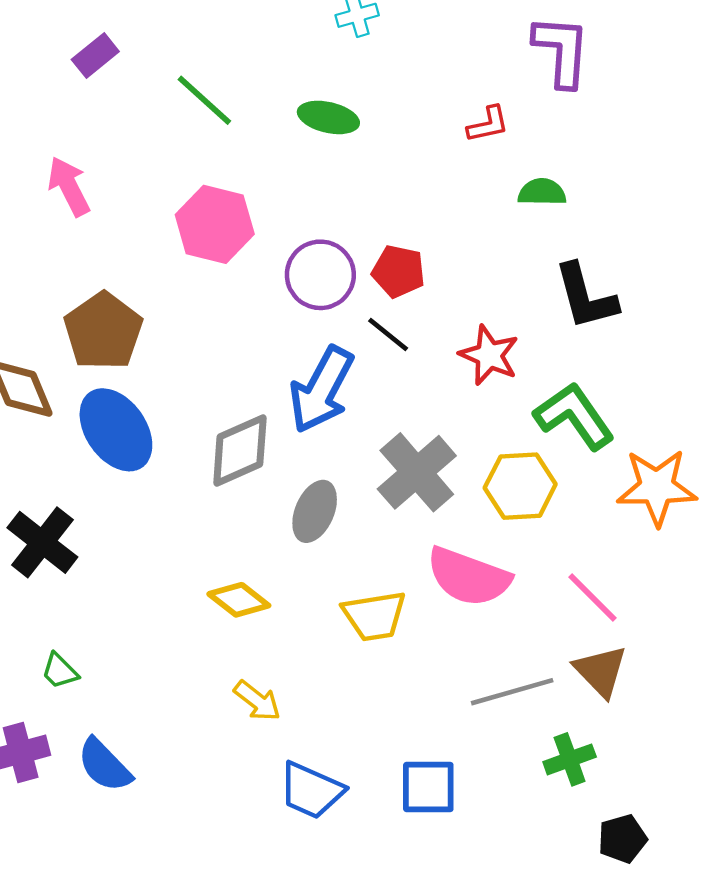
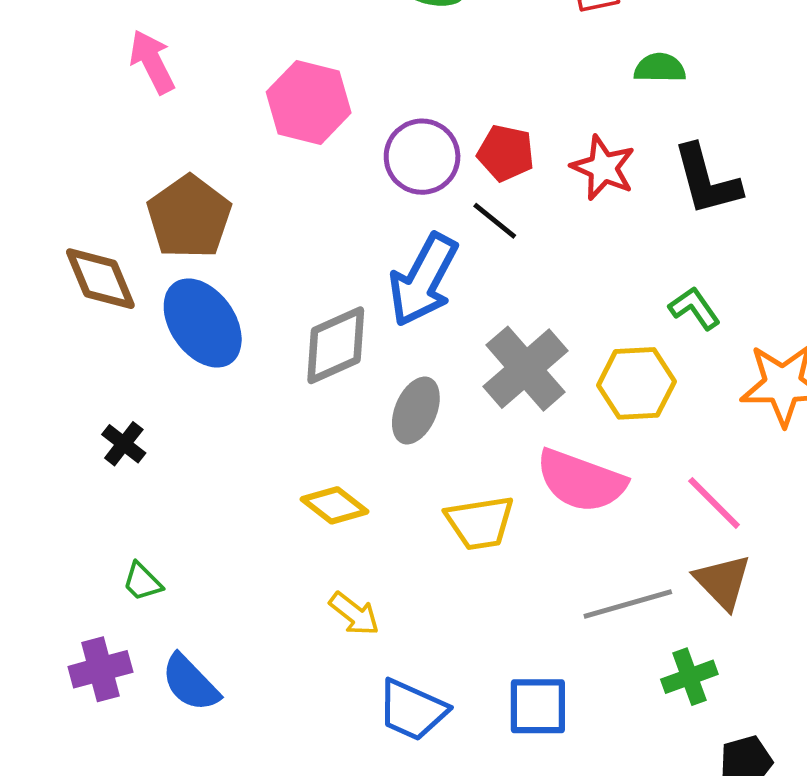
red star: (489, 355) -> (603, 168), moved
green L-shape: (574, 416) -> (694, 308), size x0.6
black cross: (42, 542) -> (124, 444), size x0.6

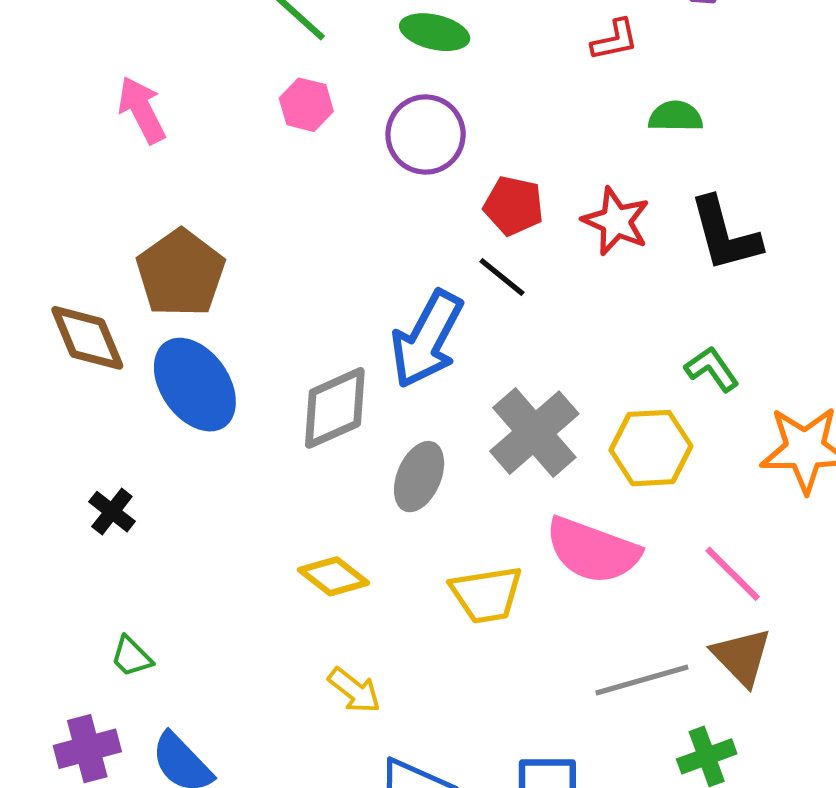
pink hexagon: (309, 102) -> (306, 105), moved, size x0.6
purple circle: (422, 157) -> (426, 134), moved

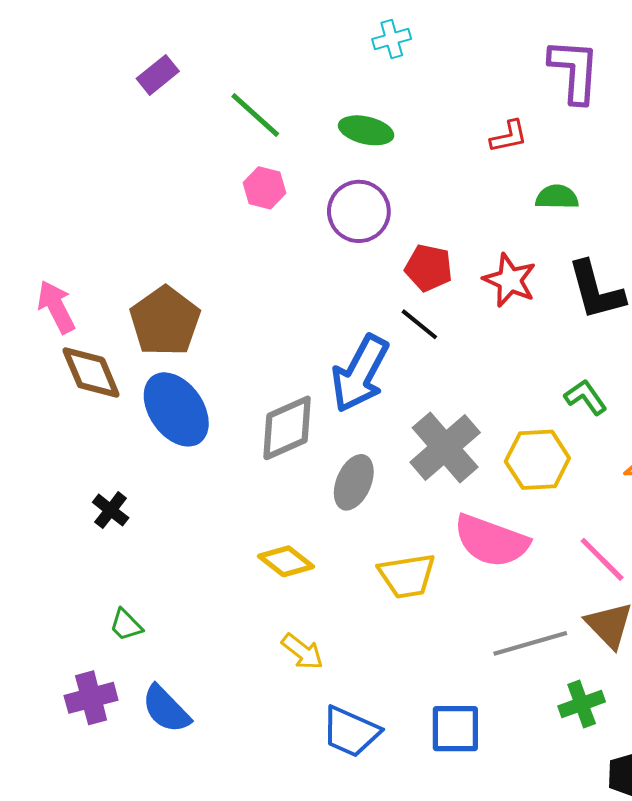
pink arrow: (142, 110) -> (56, 307), moved

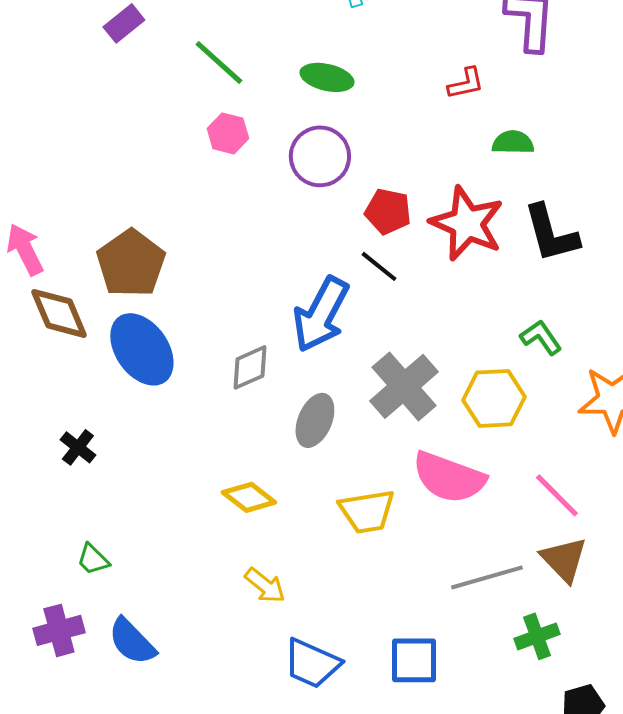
red star: (510, 280) -> (467, 223), size x1.4
gray diamond: (287, 428) -> (250, 367), size x0.7

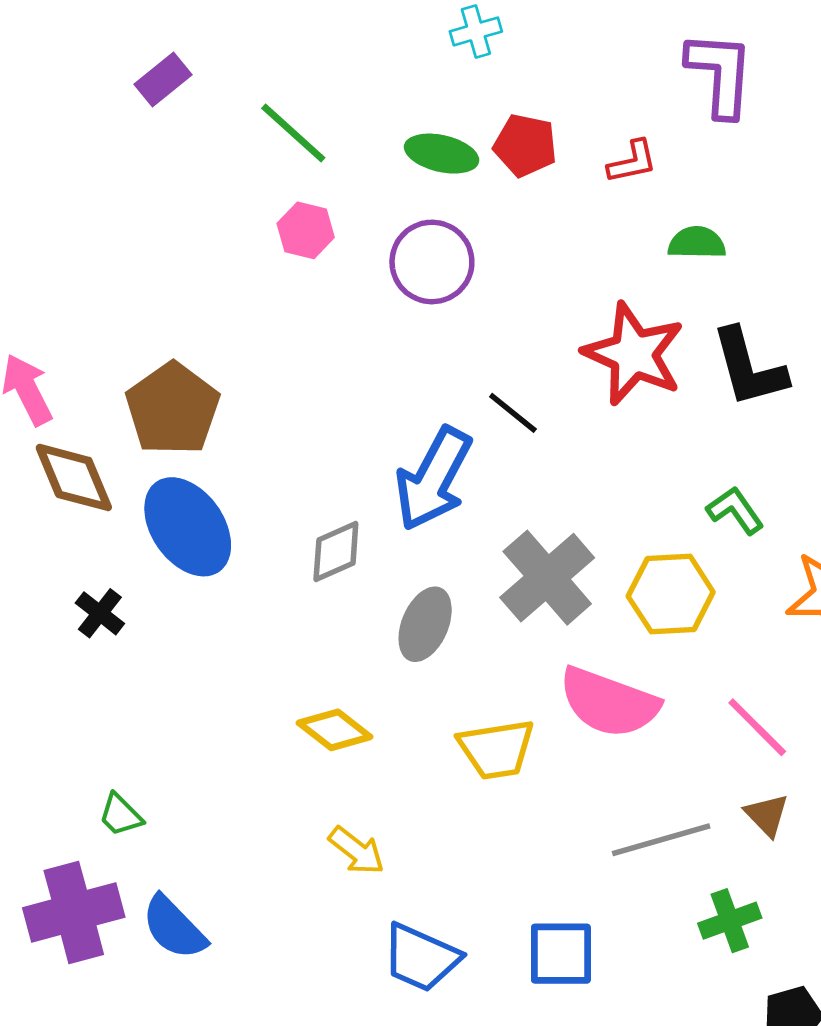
red pentagon: (388, 211) -> (525, 145), moved
black cross: (78, 447) -> (100, 613), moved
brown triangle: (564, 559) -> (767, 815), size x0.7
purple cross: (59, 630) -> (74, 912), size x1.4

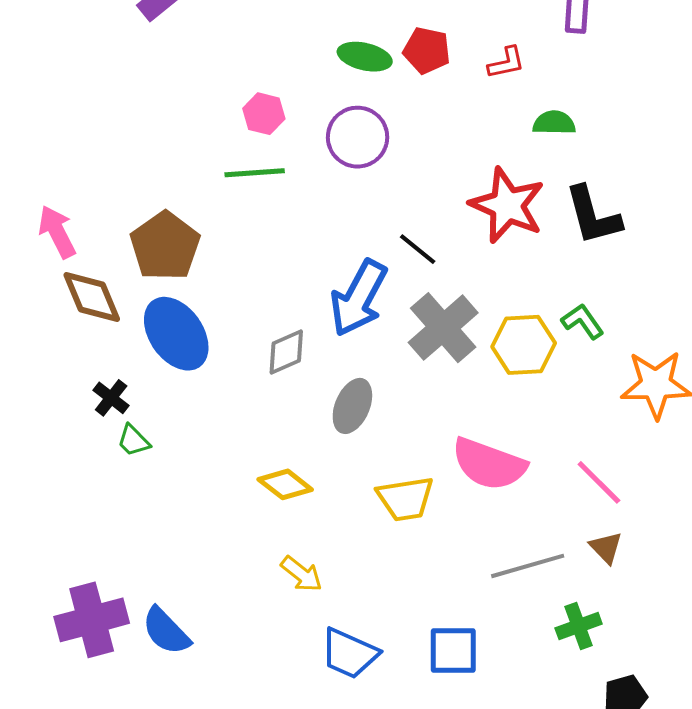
green line: (293, 133) -> (255, 173), moved, turned -46
gray cross: (547, 578) -> (443, 328), moved
yellow hexagon: (671, 594) -> (524, 345), moved
green trapezoid: (120, 815) -> (133, 441), moved

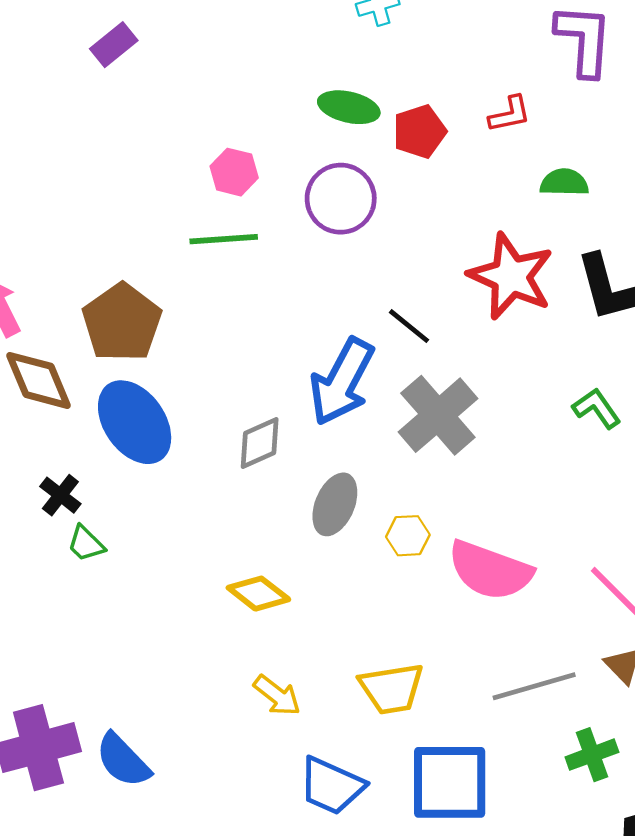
red pentagon: (427, 50) -> (419, 131), moved, turned -30
yellow hexagon: (524, 345) -> (408, 536), moved, size x0.6
yellow trapezoid: (405, 499) -> (392, 689), moved
blue square: (453, 650) -> (450, 782), size x1.4

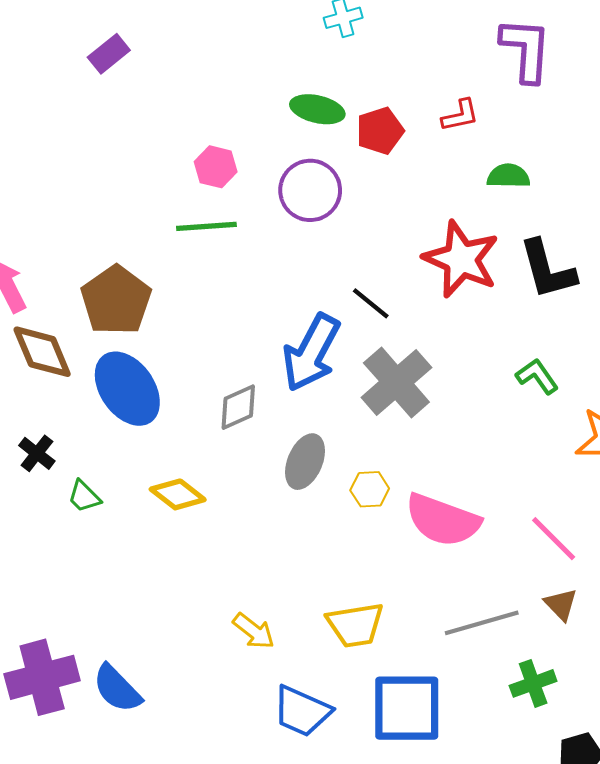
black cross: (60, 495) -> (37, 453), moved
yellow diamond: (258, 594) -> (178, 494), moved

